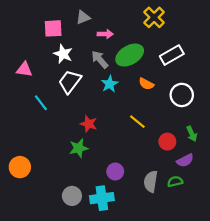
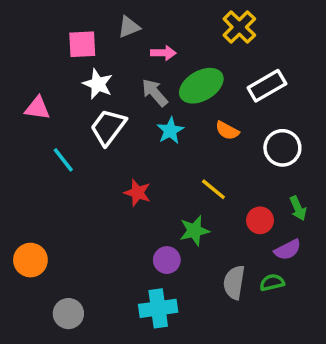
green star: (79, 148) -> (194, 231), moved
purple circle: (115, 171) -> (167, 260), moved
gray circle: (72, 196) -> (68, 314), moved

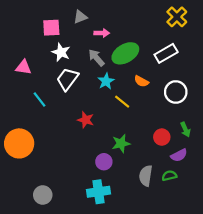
yellow cross: (239, 27) -> (177, 17), moved
yellow line: (213, 189) -> (122, 102), moved
orange circle: (30, 260) -> (19, 143), moved, size x1.4

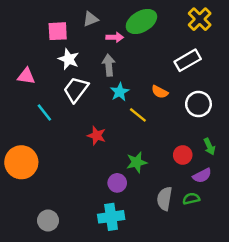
green ellipse: (125, 53) -> (141, 22), moved
gray arrow: (96, 58) -> (109, 65), turned 36

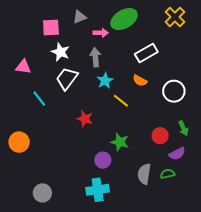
white rectangle: (188, 60) -> (146, 53), moved
orange circle: (21, 162) -> (19, 142), size x0.7
green star: (137, 162) -> (120, 142), turned 30

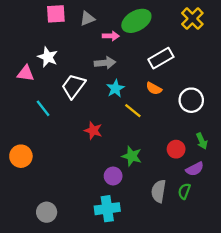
pink square: (51, 28) -> (56, 14), moved
white star: (60, 52) -> (48, 57), moved
gray arrow: (95, 57) -> (105, 63), turned 90
green semicircle: (168, 174) -> (184, 191), turned -56

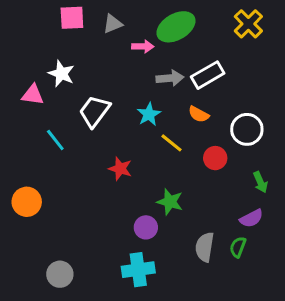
gray arrow: (105, 63) -> (170, 78), moved
red circle: (176, 149) -> (215, 158), moved

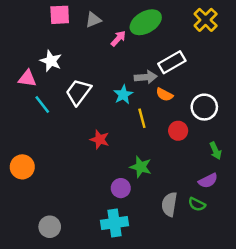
pink arrow: (143, 46) -> (118, 38), turned -49
gray arrow: (170, 78) -> (146, 77), moved
cyan line: (55, 140) -> (42, 105), moved
yellow line: (171, 143) -> (142, 118), turned 36
green semicircle: (238, 247) -> (197, 204), turned -84

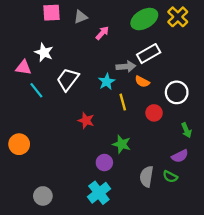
green ellipse: (146, 22) -> (144, 19), moved
cyan cross: (115, 223) -> (99, 193), turned -30

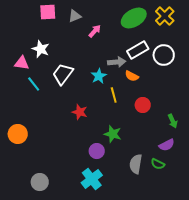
white circle: (177, 92) -> (164, 55), moved

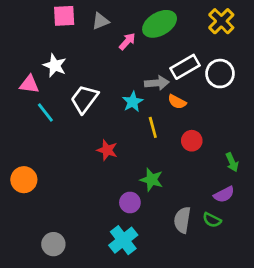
green ellipse: (134, 18) -> (160, 24), moved

